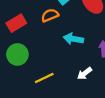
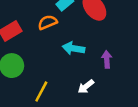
yellow line: (44, 78) -> (41, 92), turned -36

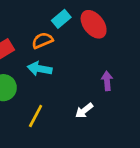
cyan arrow: (73, 48) -> (40, 69), moved

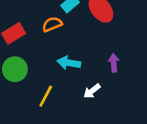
cyan arrow: (40, 69) -> (69, 63), moved

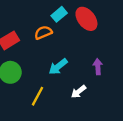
cyan arrow: (69, 63) -> (58, 67), turned -48

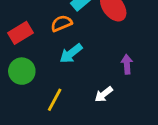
cyan arrow: (58, 67) -> (71, 53), moved

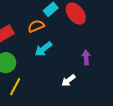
yellow line: (55, 100) -> (15, 87), moved

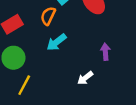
orange semicircle: (36, 26) -> (48, 16), turned -42

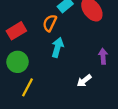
cyan arrow: (56, 42) -> (57, 47), turned 144

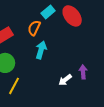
purple arrow: (103, 56) -> (83, 72), moved

